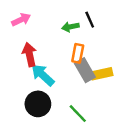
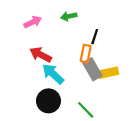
black line: (90, 20) -> (95, 37), moved, turned 42
green arrow: (70, 27) -> (69, 16), moved
red arrow: (29, 55) -> (41, 55), turned -50

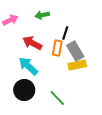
red arrow: (41, 55) -> (32, 43), moved
gray rectangle: (92, 69) -> (75, 51), moved

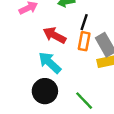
black line: (65, 33) -> (84, 22), moved

